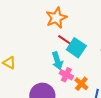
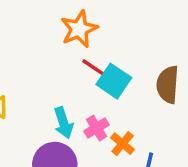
cyan arrow: (57, 61) -> (63, 123), moved
pink cross: (66, 75) -> (96, 128), turned 32

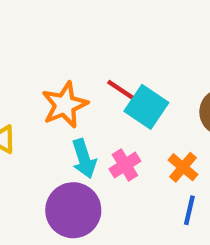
orange star: (79, 29) -> (65, 105), moved
orange cross: (123, 144) -> (183, 167), moved

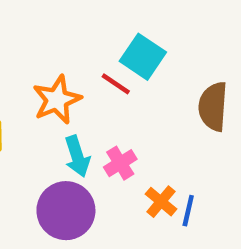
cyan square: (146, 107) -> (143, 57), moved
orange cross: (183, 167) -> (161, 202), moved

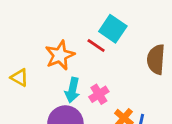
cyan arrow: (77, 156) -> (72, 90), turned 30

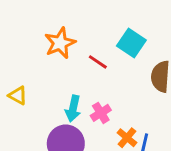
cyan square: (113, 29) -> (131, 43), moved
orange star: (60, 55) -> (60, 43), moved

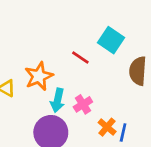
orange star: (60, 43) -> (39, 76), moved

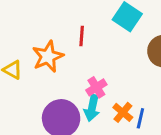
red line: (80, 58) -> (82, 36), moved, turned 60
cyan arrow: (58, 100) -> (92, 108), moved

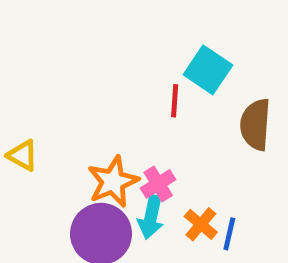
red line: (82, 36) -> (175, 101), moved
orange star: (48, 57) -> (113, 182), moved

